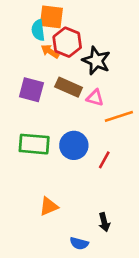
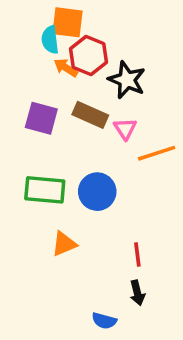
pink triangle: (95, 98) -> (125, 129), turned 42
red line: (104, 160) -> (137, 254), moved, turned -36
orange triangle: (49, 206) -> (64, 244), moved

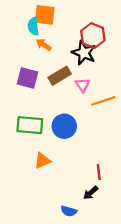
red hexagon: (88, 55) -> (93, 36), moved
brown rectangle: (90, 115) -> (60, 76), turned -55
red line: (137, 254) -> (99, 172), moved
black arrow: (137, 293) -> (91, 193), turned 63

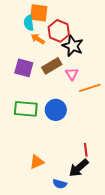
red hexagon: (93, 36) -> (59, 31), moved
orange triangle: (42, 161) -> (37, 162), moved
black arrow: (91, 193) -> (79, 168), size x1.5

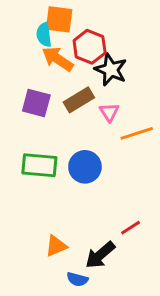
orange arrow: (38, 39) -> (58, 59), size x1.5
red line: (86, 150) -> (131, 228), turned 64
black arrow: (79, 168) -> (100, 255), moved
blue semicircle: (60, 184) -> (77, 279), moved

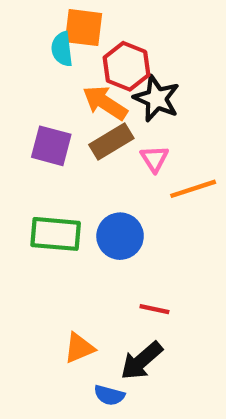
orange arrow: (58, 59) -> (105, 103), moved
red line: (131, 228) -> (154, 309), moved, turned 45

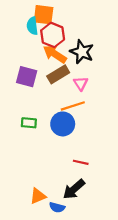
red hexagon: (126, 66) -> (53, 35), moved
orange line: (193, 189) -> (73, 106), moved
green rectangle: (56, 234) -> (29, 123), size x0.6
orange triangle: (79, 348) -> (38, 196), moved

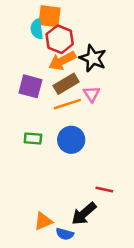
orange arrow: (55, 54) -> (62, 61), turned -60
orange line: (73, 106) -> (67, 104), moved
red line: (81, 162) -> (104, 189), moved

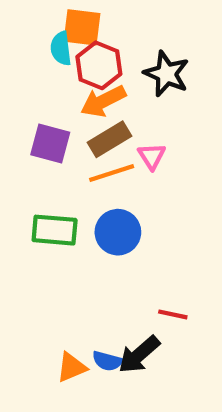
black star: (93, 58) -> (166, 74), moved
green rectangle: (33, 138) -> (55, 230), size x1.5
blue semicircle: (65, 234) -> (107, 361), moved

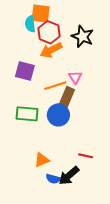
brown rectangle: (109, 139) -> (67, 97), moved, turned -36
orange triangle: (71, 367) -> (42, 160), moved

